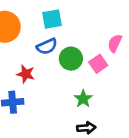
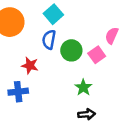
cyan square: (52, 19) -> (53, 14), turned -30
blue semicircle: (47, 46) -> (49, 40), turned 126

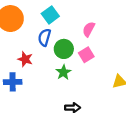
pink semicircle: (112, 36) -> (89, 29), moved
green star: (83, 87) -> (63, 72), moved

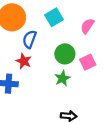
pink semicircle: (89, 29) -> (87, 26), moved
blue semicircle: (44, 37) -> (30, 39), moved

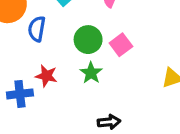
red star: (24, 61) -> (46, 76), moved

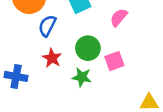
green star: (91, 73) -> (82, 77), turned 30
red star: (46, 76) -> (52, 58), moved

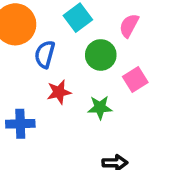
green circle: (88, 48) -> (101, 55), moved
red star: (52, 58) -> (59, 92), turned -30

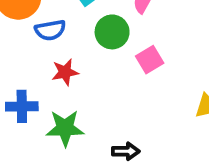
blue semicircle: (45, 54) -> (50, 30), turned -116
green star: (100, 107) -> (65, 128), moved, size x1.4

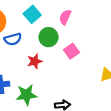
red star: (65, 72) -> (35, 61), moved

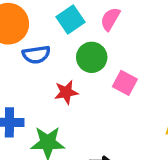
pink semicircle: (65, 17) -> (110, 19), moved
pink square: (72, 51) -> (125, 83), turned -32

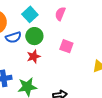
pink semicircle: (110, 19) -> (60, 14), moved
green circle: (92, 57) -> (34, 36), moved

